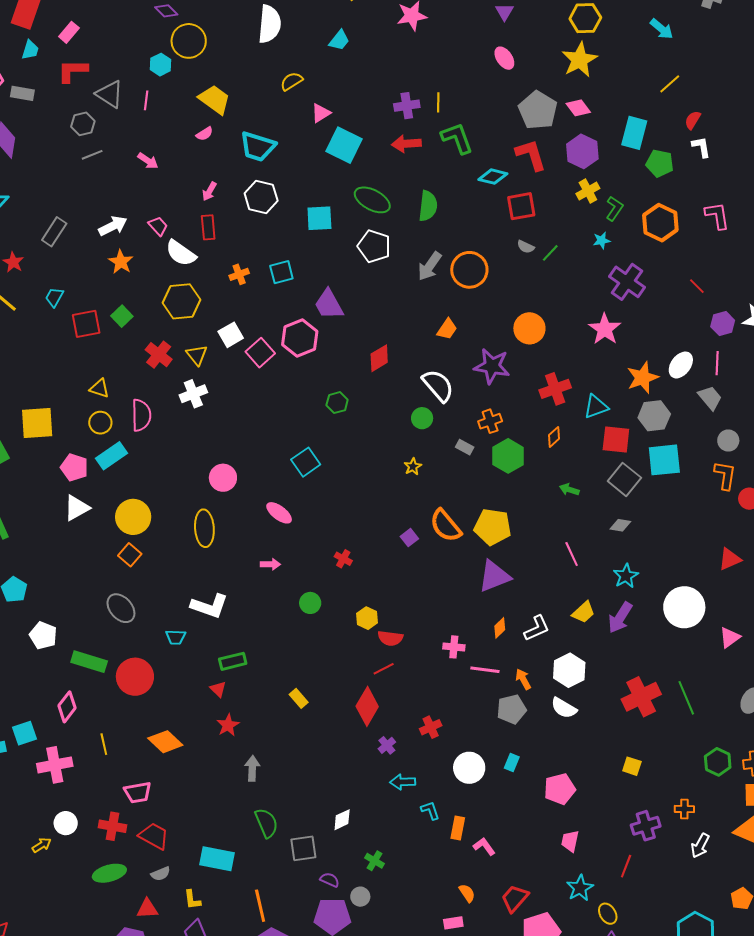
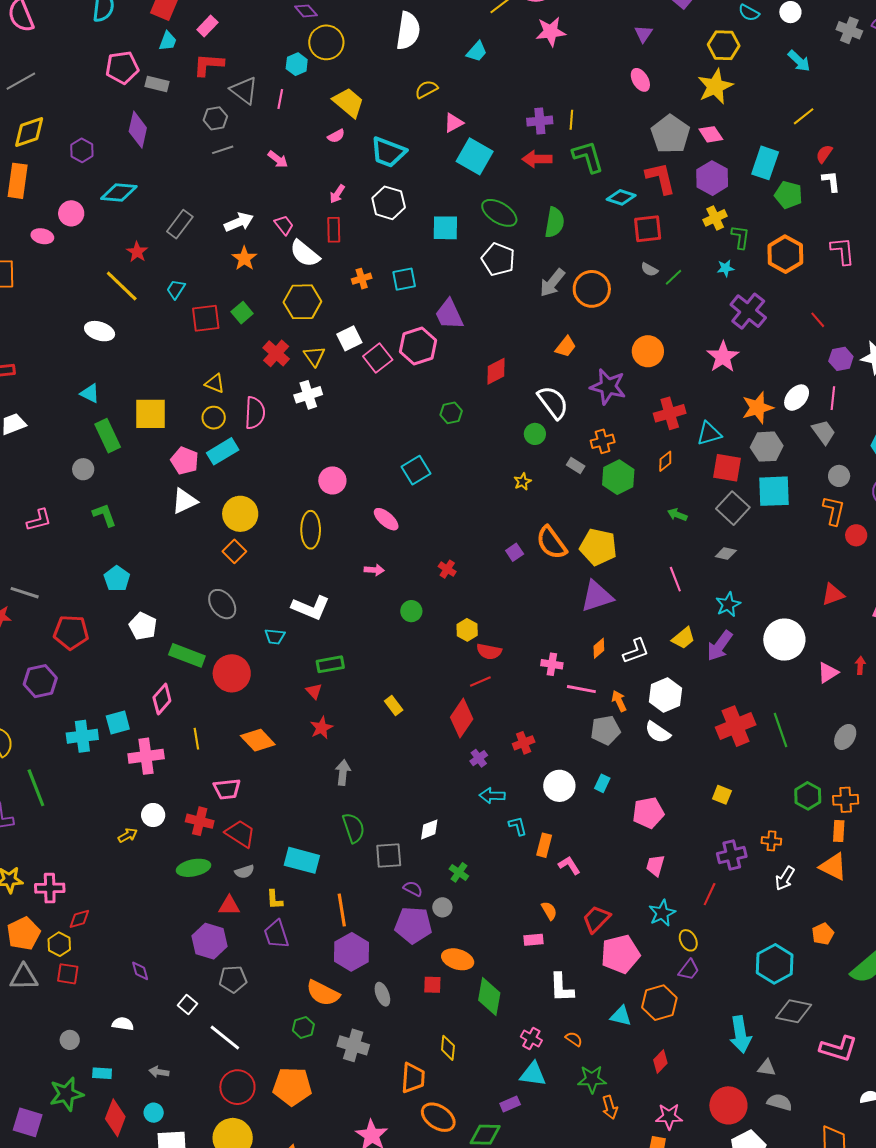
green L-shape: (614, 208) -> (740, 237), turned -30

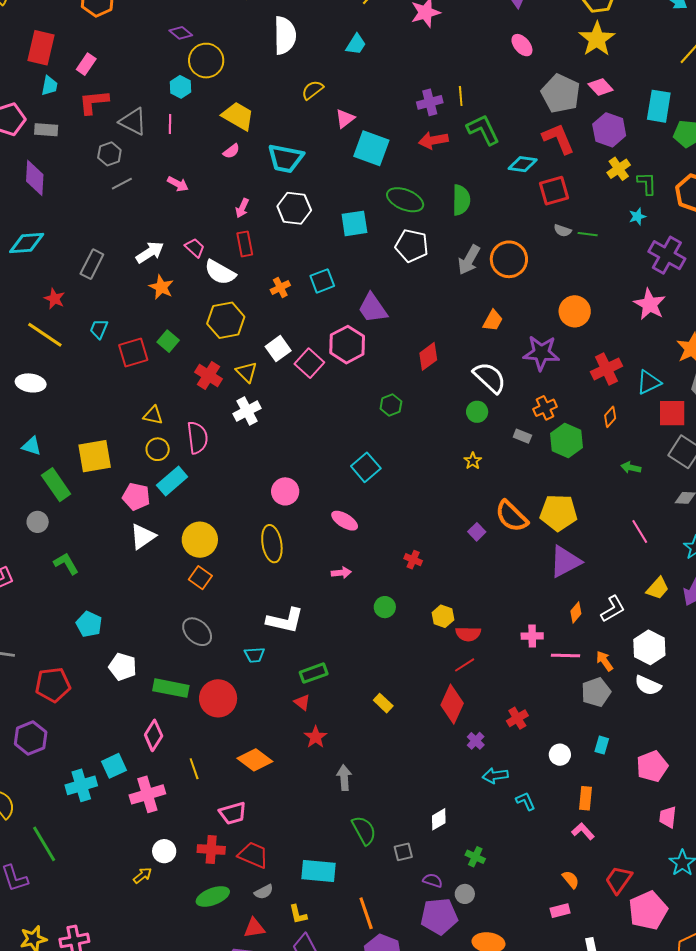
green line: (674, 277) -> (588, 234), turned 60
white circle: (559, 786) -> (560, 755), size x0.7
orange rectangle: (544, 845) -> (585, 798), moved
gray square: (389, 856) -> (403, 852), size x0.7

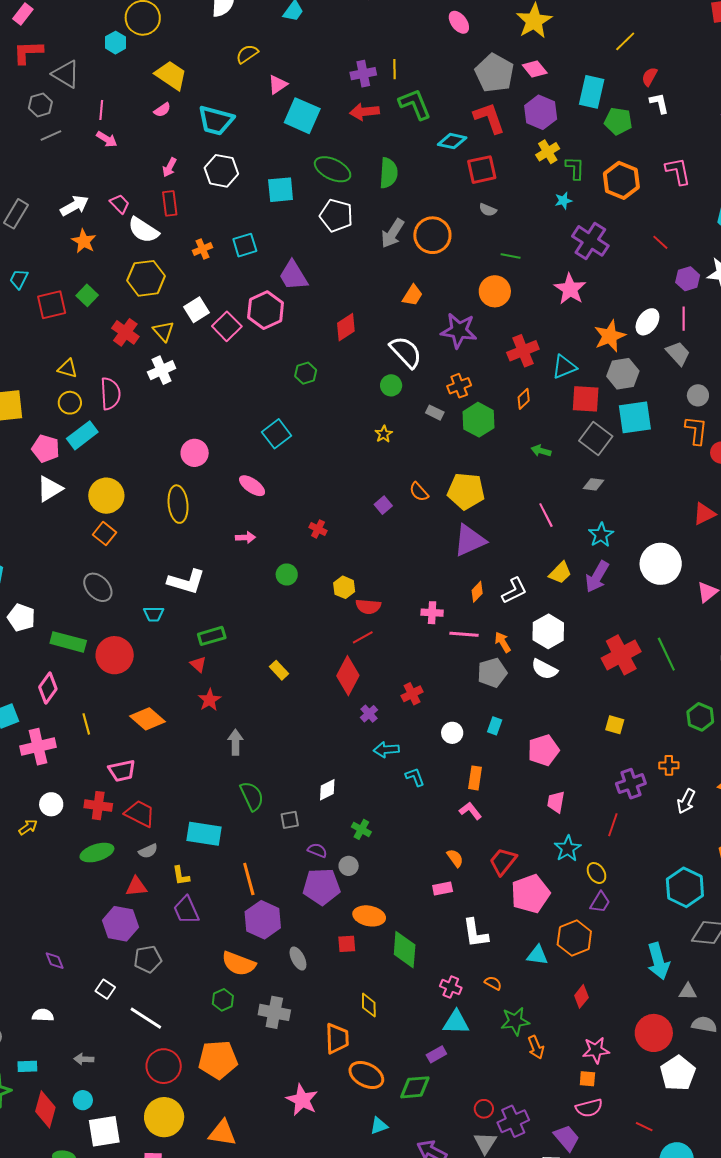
pink line: (170, 124) -> (101, 110), moved
green line: (588, 234) -> (511, 256), moved
orange semicircle: (512, 516) -> (419, 492), size x0.6

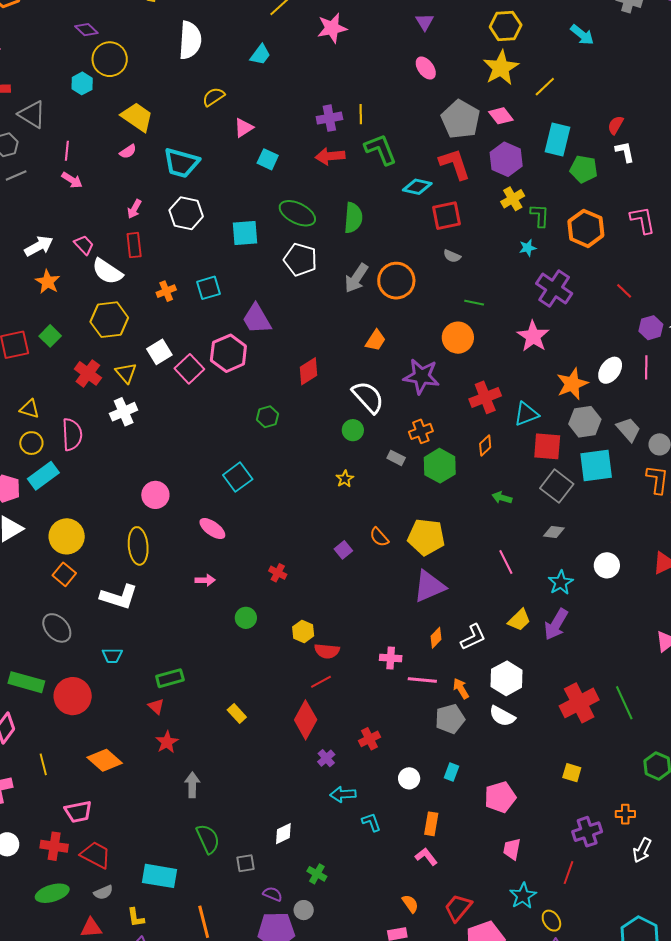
yellow line: (625, 41) -> (545, 87), moved
cyan square: (302, 116) -> (268, 159), size x0.6
gray trapezoid: (678, 353) -> (628, 429), moved
white circle: (661, 564) -> (607, 565), moved, size x0.6
white L-shape: (186, 582) -> (119, 597), moved

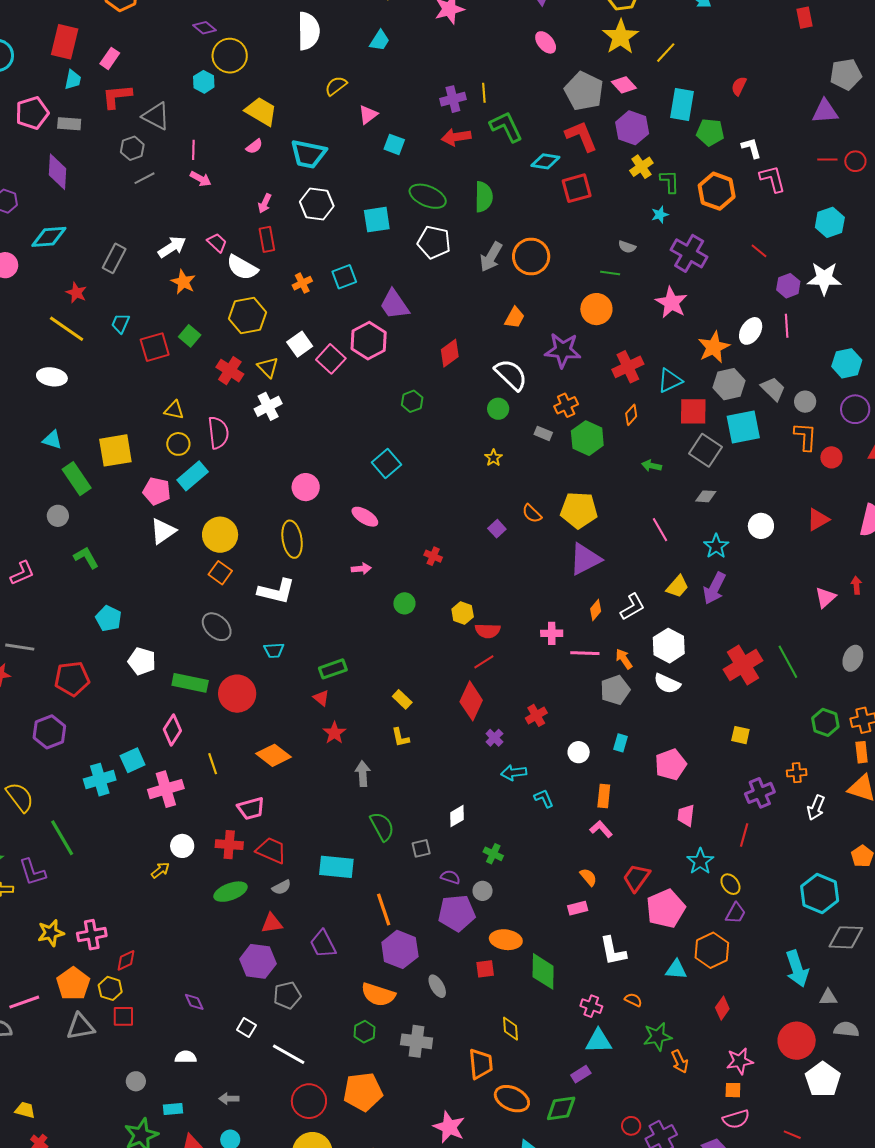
white L-shape: (625, 152) -> (751, 148), moved
gray semicircle: (452, 256) -> (627, 247), moved
yellow L-shape: (136, 918) -> (400, 737), moved

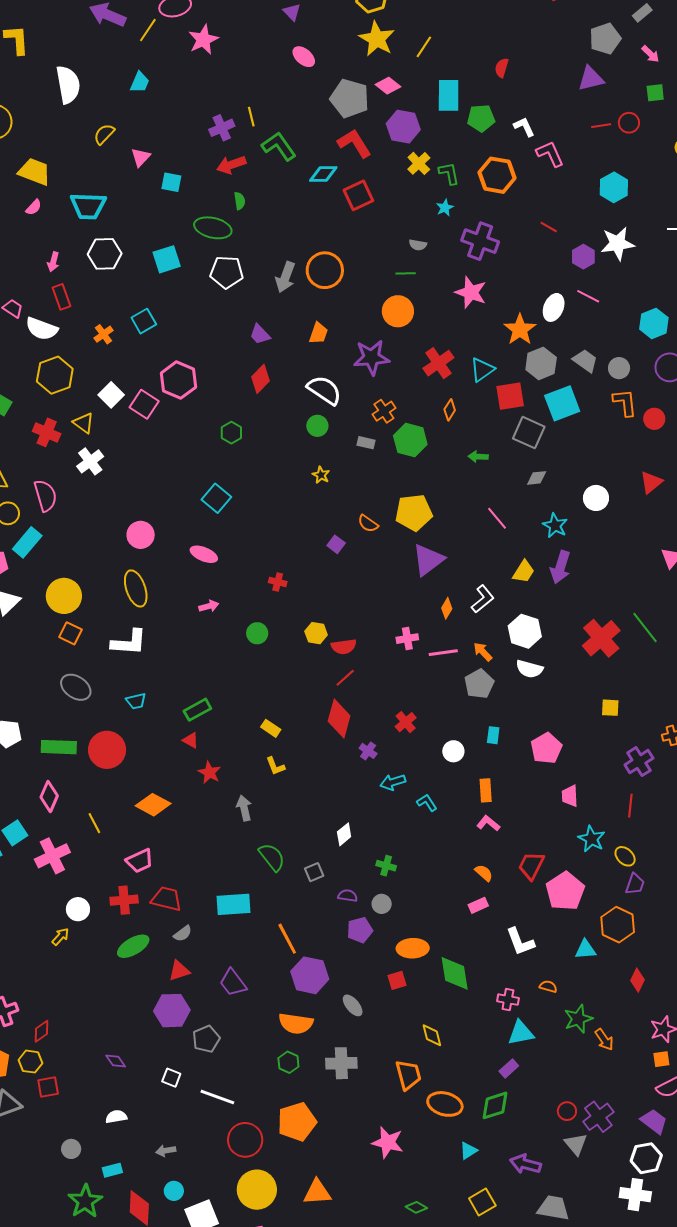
green semicircle: (484, 197) -> (240, 201), moved, size x0.6
purple trapezoid: (394, 304) -> (260, 334), moved, size x0.7
pink line: (787, 326) -> (588, 296), turned -50
purple pentagon: (457, 913) -> (360, 930), size x0.7

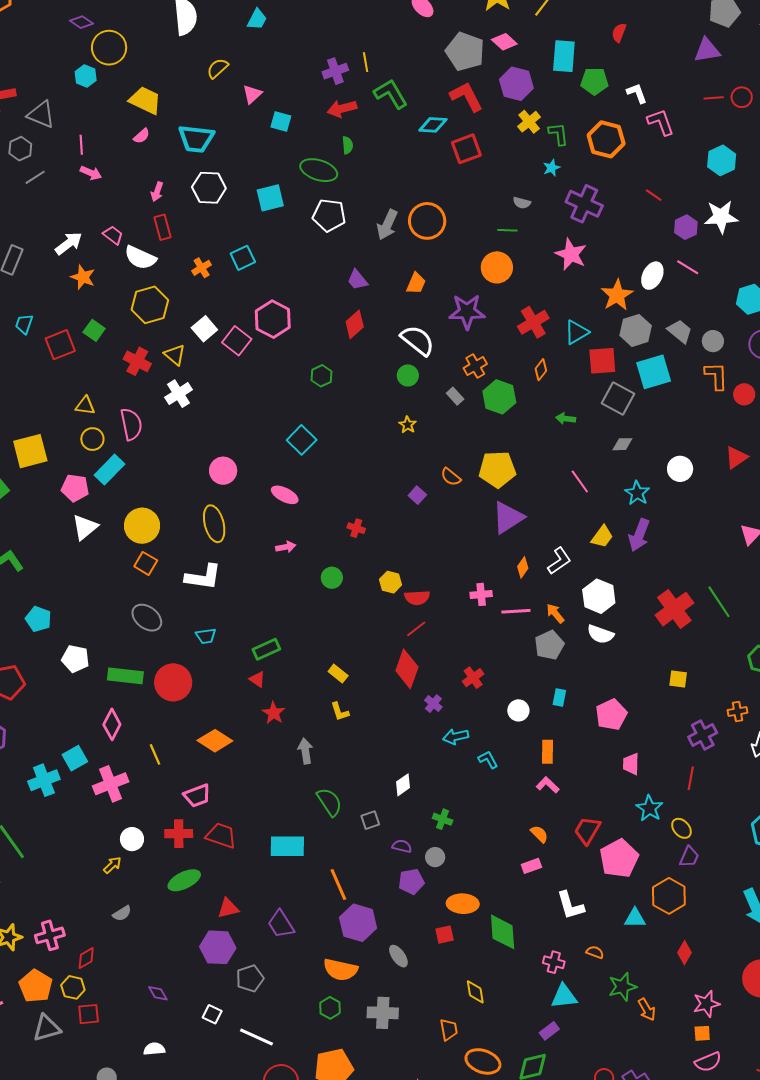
gray rectangle: (366, 443) -> (455, 396), turned 30
gray semicircle: (183, 934) -> (122, 913), moved
orange trapezoid: (408, 1075) -> (449, 1030), size x0.7

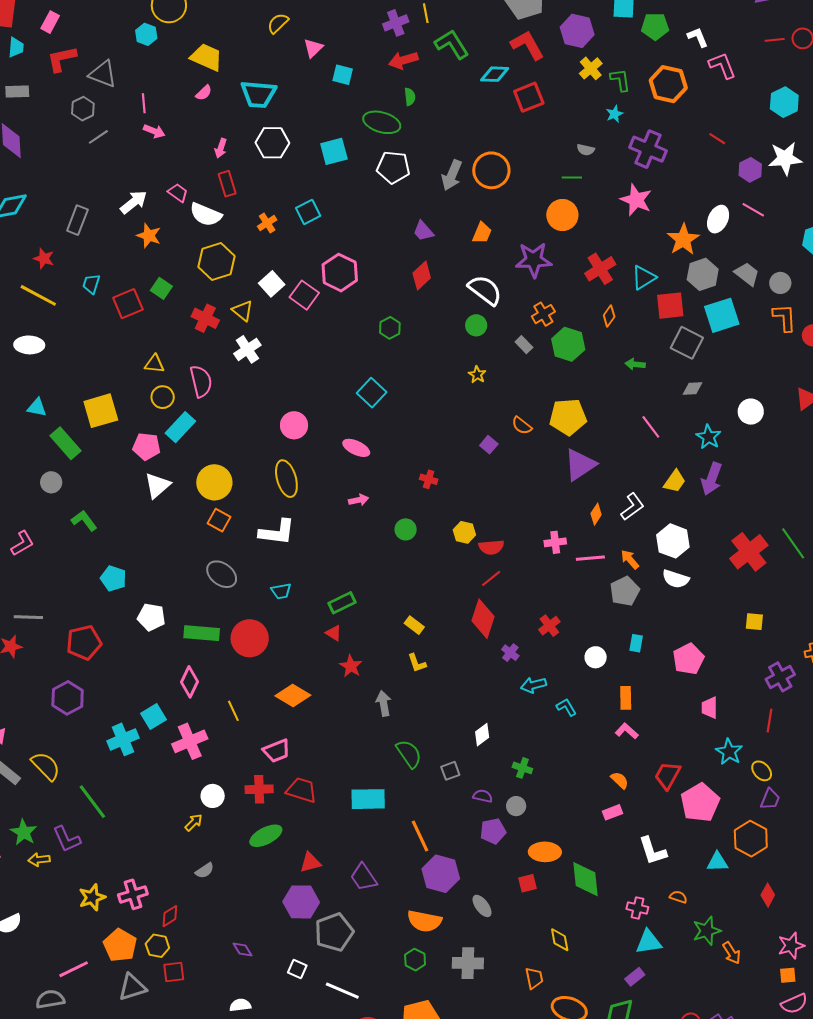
gray pentagon: (250, 978) -> (334, 932), size x1.4

